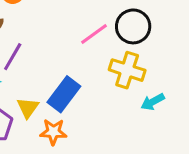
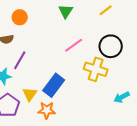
black circle: (133, 26) -> (111, 46), moved
cyan arrow: (153, 102) -> (122, 97), moved

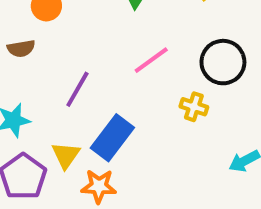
purple line: (20, 60) -> (77, 89), moved
yellow cross: (96, 69) -> (194, 107), size x0.6

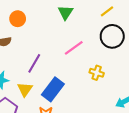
black circle: (223, 62) -> (112, 36), moved
yellow triangle: (66, 155) -> (25, 89), moved

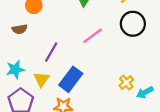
yellow cross: (97, 73) -> (126, 83), moved, turned 32

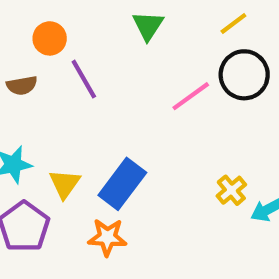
pink line: (93, 36) -> (191, 96), moved
purple line: (51, 52) -> (84, 79), moved, turned -60

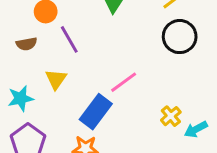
pink line: (191, 96) -> (124, 82), moved
yellow triangle: (65, 184) -> (56, 79), moved

